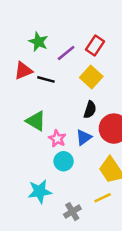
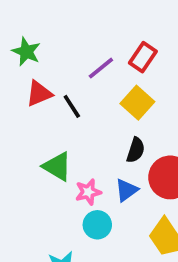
green star: (38, 42) -> (26, 52), moved
black line: (46, 79) -> (72, 106), turned 42
pink star: (57, 139) -> (88, 192), turned 30

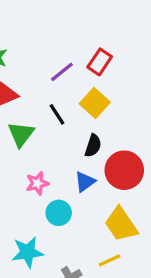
black line: (72, 106) -> (57, 114), moved
green triangle: (57, 166) -> (21, 134), moved, turned 36
pink star: (88, 192) -> (37, 183), moved

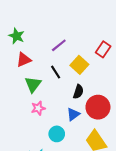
red rectangle: (100, 62) -> (103, 49), moved
pink star: (37, 183) -> (38, 108), moved

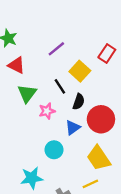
red triangle: (24, 60) -> (16, 65), turned 49
black line: (56, 72) -> (60, 86), moved
pink star: (38, 108) -> (47, 111), moved

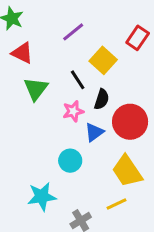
pink star: (47, 111) -> (73, 111), moved

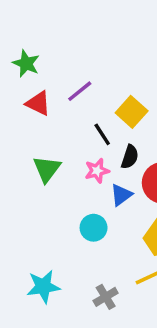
purple line: (73, 32) -> (80, 91), moved
green triangle: (36, 89) -> (47, 169), moved
cyan star: (42, 197) -> (43, 287), moved

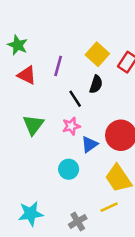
purple line: (80, 91) -> (58, 66), turned -36
yellow square: (132, 112) -> (97, 54), moved
black semicircle: (130, 157) -> (96, 84), moved

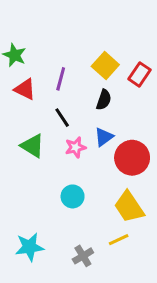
black line: (75, 99) -> (62, 118), moved
green triangle: (33, 125) -> (32, 146), turned -35
blue triangle: (89, 144) -> (104, 137), moved

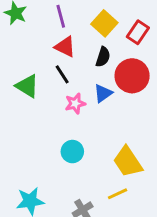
purple line: (61, 79) -> (61, 16), moved, turned -30
red triangle: (25, 89) -> (65, 47), moved
green triangle: (32, 146) -> (27, 86), moved
red circle: (132, 158) -> (132, 76), moved

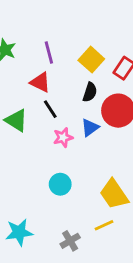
red triangle: (65, 47) -> (40, 82), moved

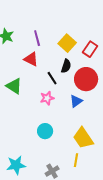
black line: (50, 109) -> (52, 78), moved
blue triangle: (90, 128) -> (76, 101), moved
yellow line: (104, 225) -> (76, 160), turned -56

